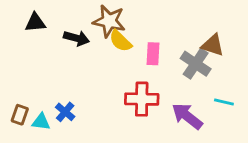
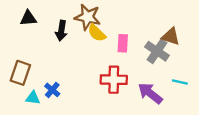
black arrow: (76, 38) -> (61, 31), turned 84
brown rectangle: (20, 115) -> (20, 73), moved, size x1.5

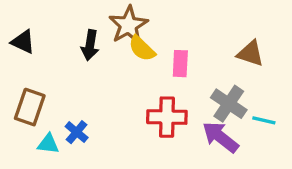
brown star: (88, 17) -> (128, 25), turned 30
black triangle: (28, 18) -> (23, 42), moved, turned 30
gray cross: (157, 51) -> (229, 104), moved

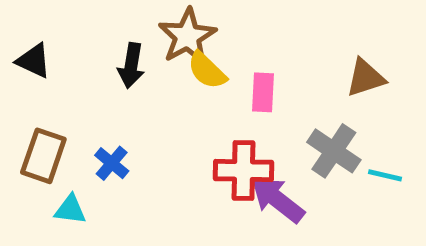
brown triangle: (251, 53) -> (366, 78), turned -36
blue cross: (77, 132) -> (112, 163), moved
purple arrow: (220, 137) -> (278, 200), moved

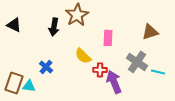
yellow semicircle: (207, 70) -> (83, 56), moved
brown rectangle: (43, 156) -> (14, 83), moved
red cross: (244, 170) -> (100, 70), size x0.6
purple arrow: (278, 200) -> (114, 82), turned 30

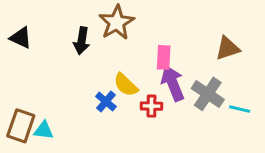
blue cross: (46, 67) -> (106, 102), moved
purple arrow: (114, 82) -> (173, 83), moved

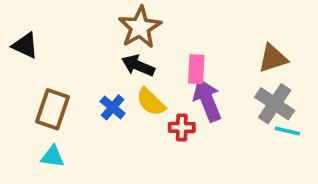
black arrow: (82, 41) -> (138, 66), moved, turned 104
gray cross: (208, 94) -> (275, 104), moved
blue cross: (106, 102) -> (113, 107), moved
brown rectangle: (21, 126) -> (53, 109), moved

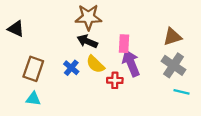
brown star: (140, 27) -> (88, 17), turned 30
cyan line: (287, 131) -> (182, 92), moved

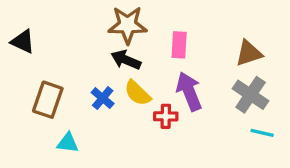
pink rectangle: (124, 44) -> (179, 45), moved
cyan triangle: (33, 99) -> (68, 143), moved

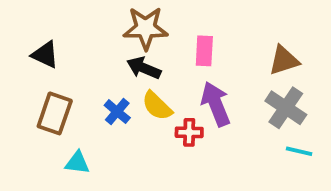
black triangle: (23, 42) -> (45, 55), moved

